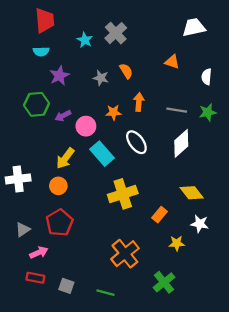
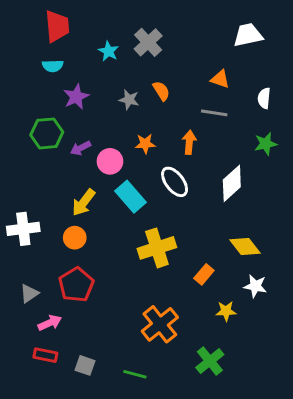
orange arrow: (139, 102) -> (189, 142), moved
gray line: (177, 110) -> (214, 113), moved

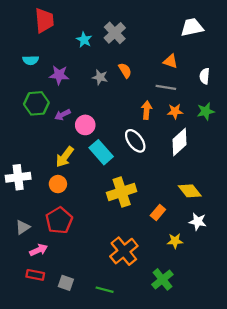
cyan semicircle: (53, 66) -> (31, 60), moved
purple star: (76, 97) -> (59, 75), turned 30
orange star: (145, 144) -> (175, 111), moved

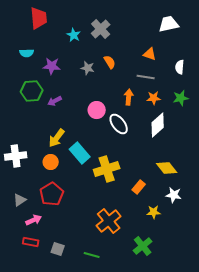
pink circle: (85, 125) -> (97, 110), moved
cyan rectangle: (101, 152) -> (80, 153), moved

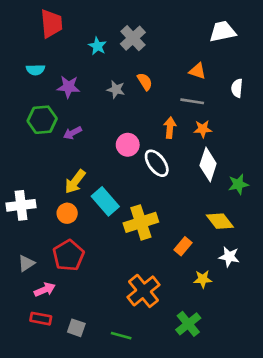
green star: (181, 98) -> (238, 184), moved
white diamond: (158, 125) -> (208, 165), turned -30

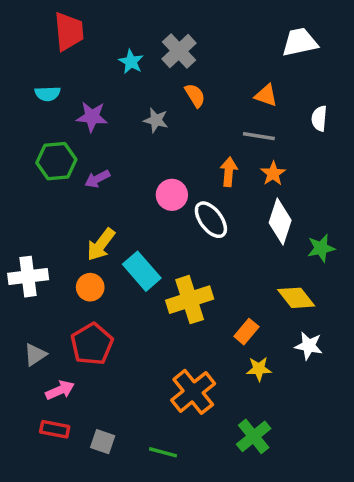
orange semicircle: (145, 82) -> (195, 95), moved
orange star: (203, 129) -> (273, 174), turned -30
yellow star: (203, 279) -> (259, 369), moved

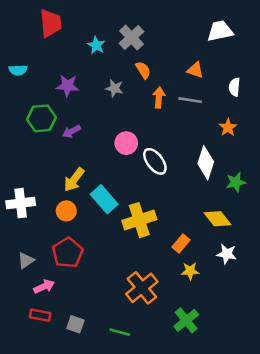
cyan semicircle: (48, 94) -> (18, 70), moved
orange arrow: (229, 172) -> (159, 97), moved
orange star: (273, 174) -> (228, 127), moved

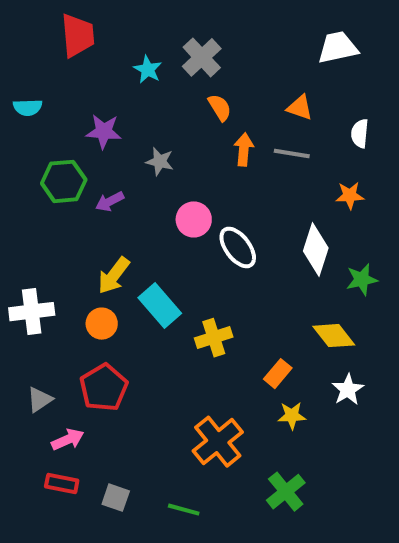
gray star: (114, 88) -> (160, 161), moved
orange star: (228, 127) -> (350, 195), turned 30
yellow cross: (139, 220) -> (214, 338), size x0.7
white star: (227, 254) -> (348, 390), turned 30

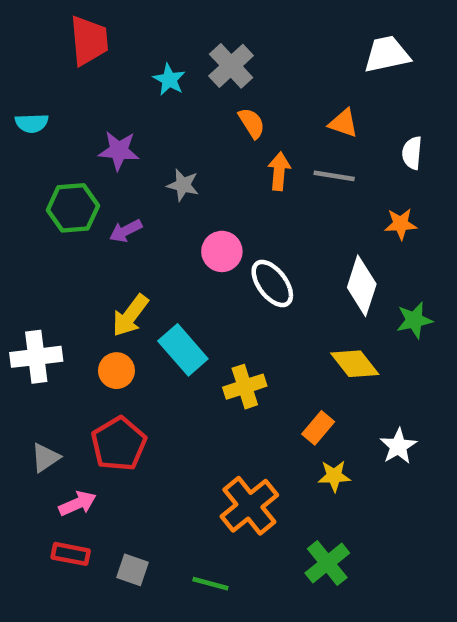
yellow diamond: (334, 336) -> (355, 364), moved

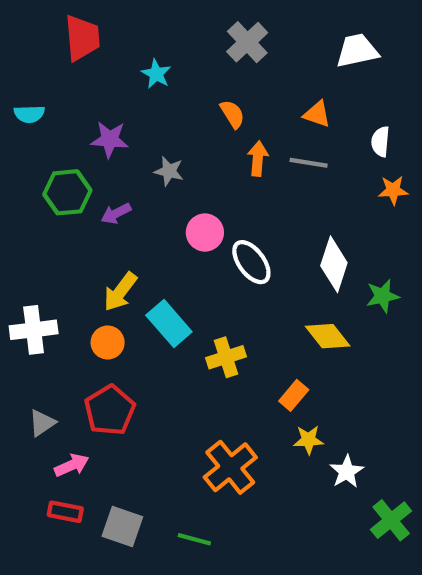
gray cross: (231, 66) -> (247, 42), moved
orange star: (401, 224) -> (393, 190), moved
white star: (398, 446) -> (347, 472), moved
green cross: (327, 563) -> (391, 520), moved
gray square: (133, 570) -> (122, 527), size x1.4

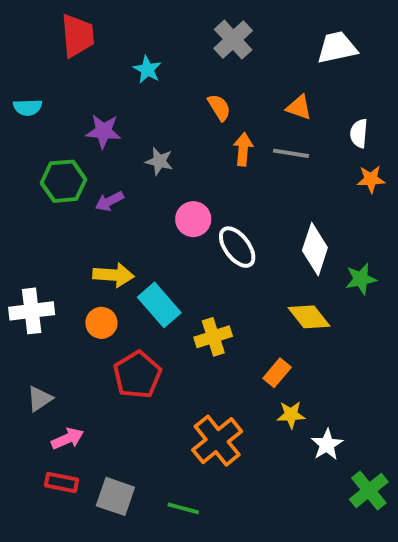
yellow arrow: (120, 292) -> (113, 275), turned -123
red pentagon: (110, 410) -> (137, 375), moved

